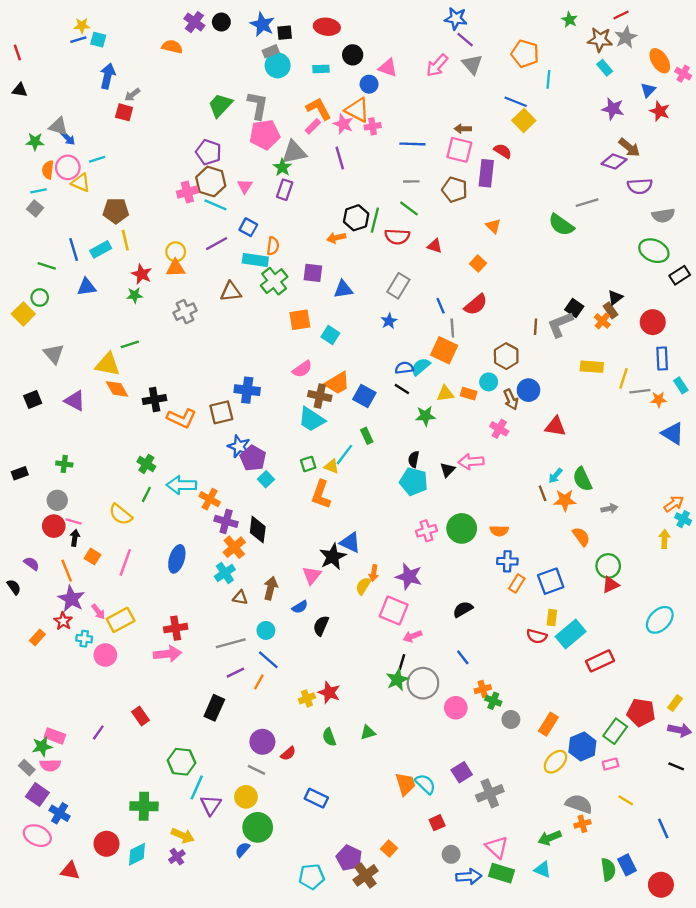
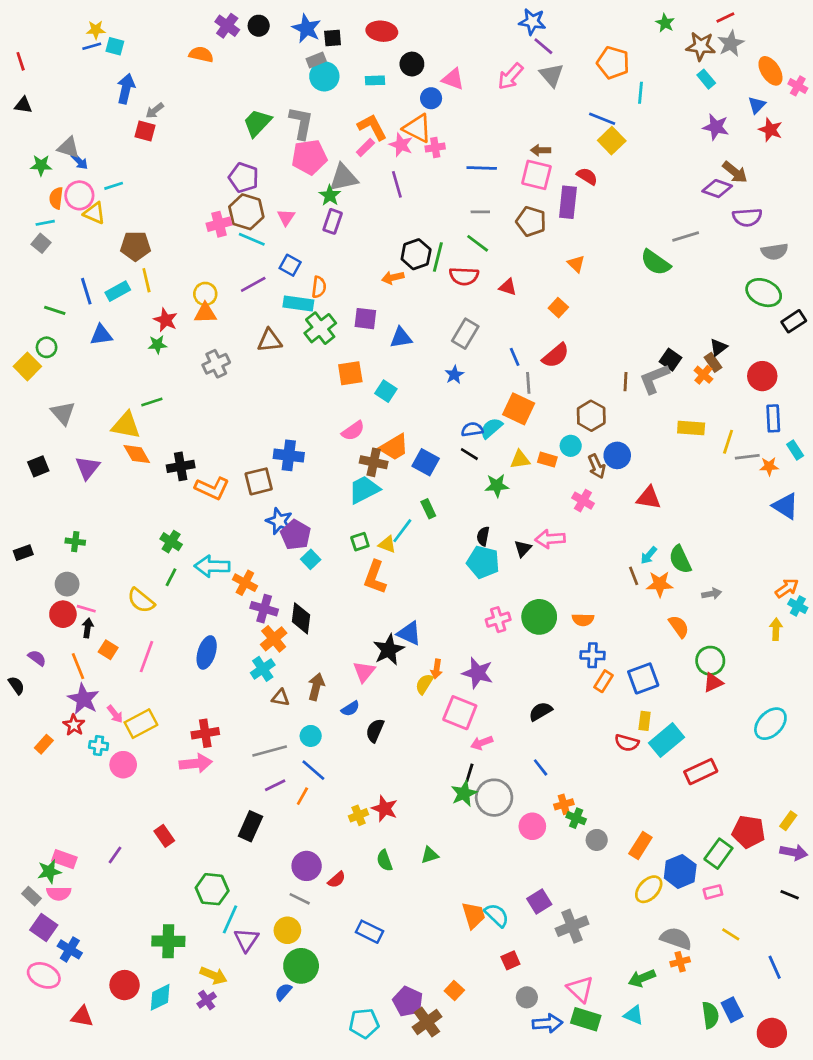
purple triangle: (75, 401) -> (88, 468), turned 40
cyan trapezoid: (312, 419) -> (364, 490), turned 120

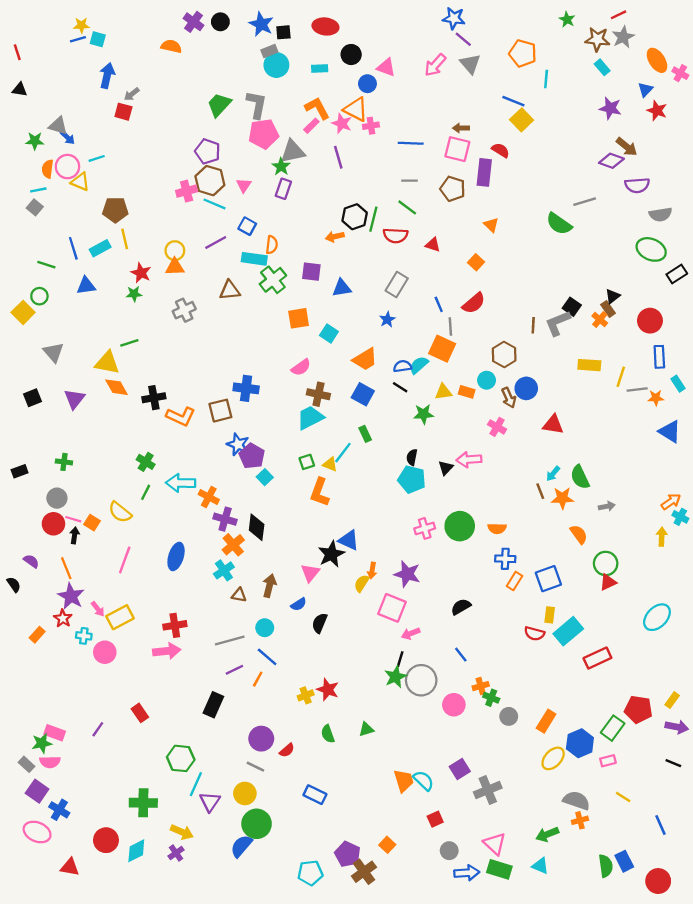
orange trapezoid: (394, 447) -> (365, 359), moved
orange square: (108, 650) -> (92, 523), moved
blue semicircle: (283, 992) -> (241, 846), size x1.5

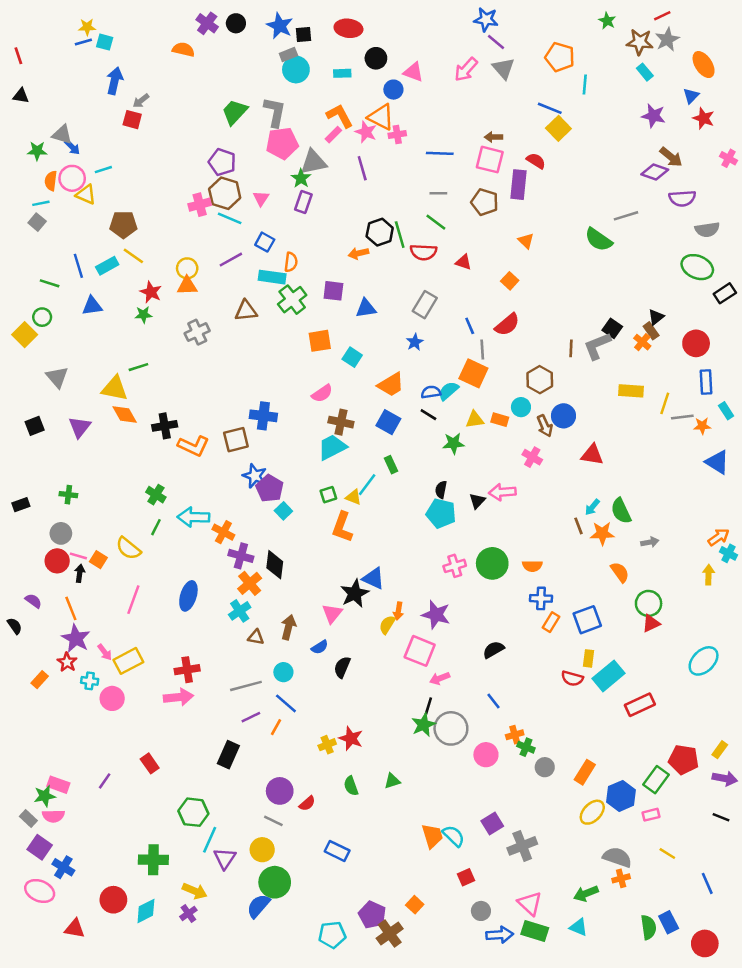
pink cross: (680, 73) -> (729, 158), moved
green line: (373, 219) -> (400, 235), turned -30
yellow line: (125, 239) -> (133, 256), turned -42

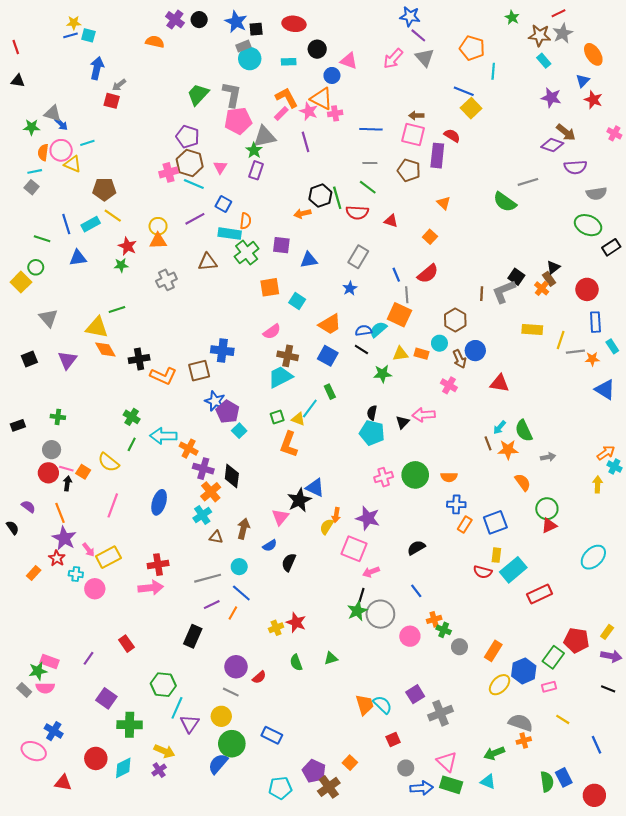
purple square: (40, 847) -> (106, 698), moved
blue rectangle: (337, 851) -> (272, 735), moved

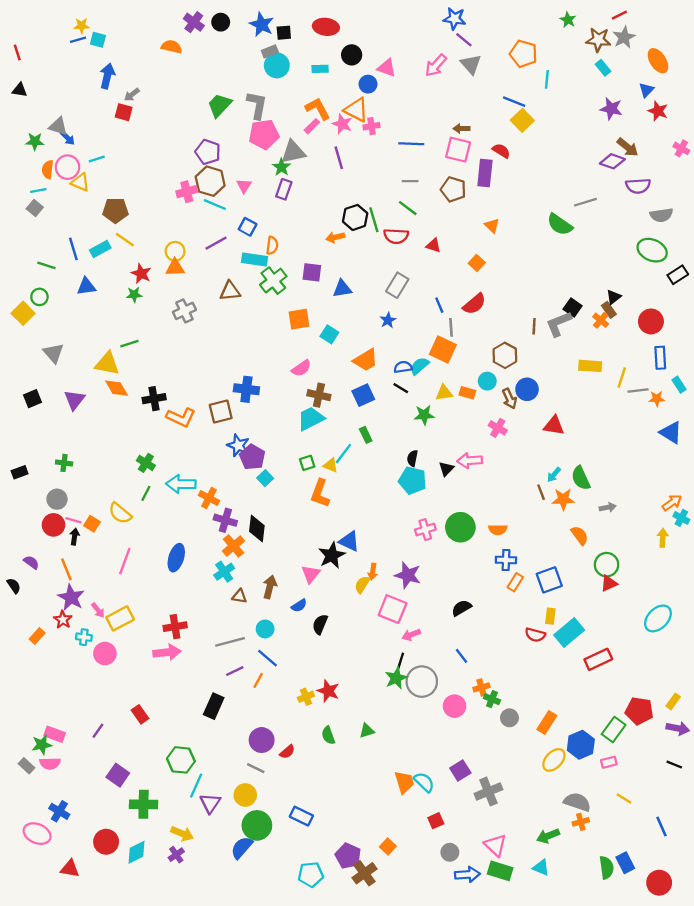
blue square: (328, 356) -> (363, 395), turned 36

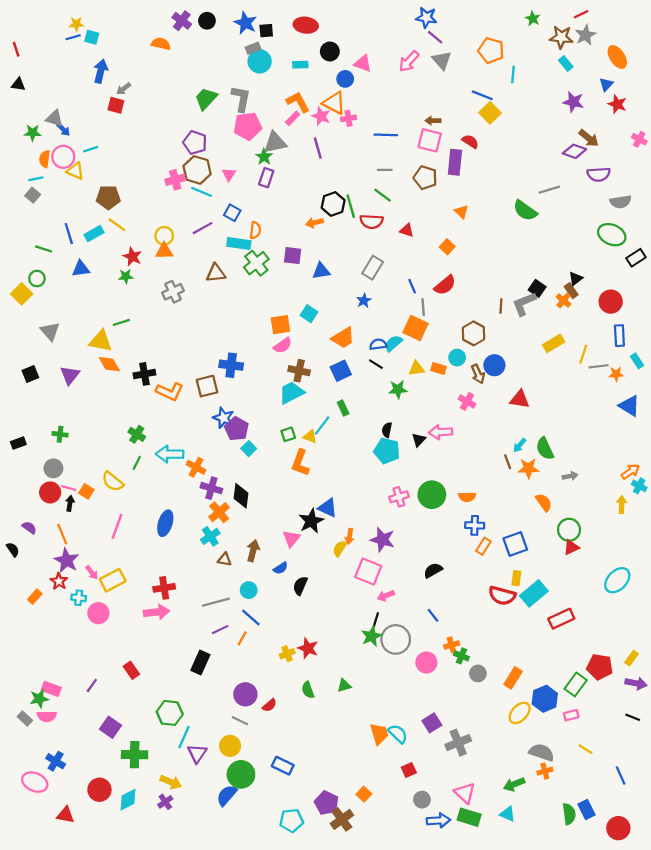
orange square: (299, 319) -> (280, 325), moved
yellow rectangle: (590, 366) -> (554, 343), turned -35
red semicircle: (535, 635) -> (502, 596), size x1.4

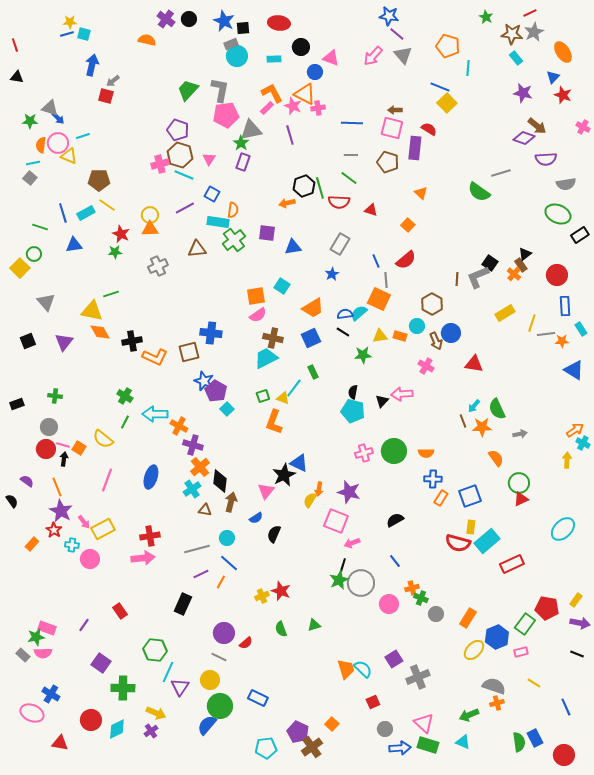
black diamond: (241, 496) -> (220, 481), moved

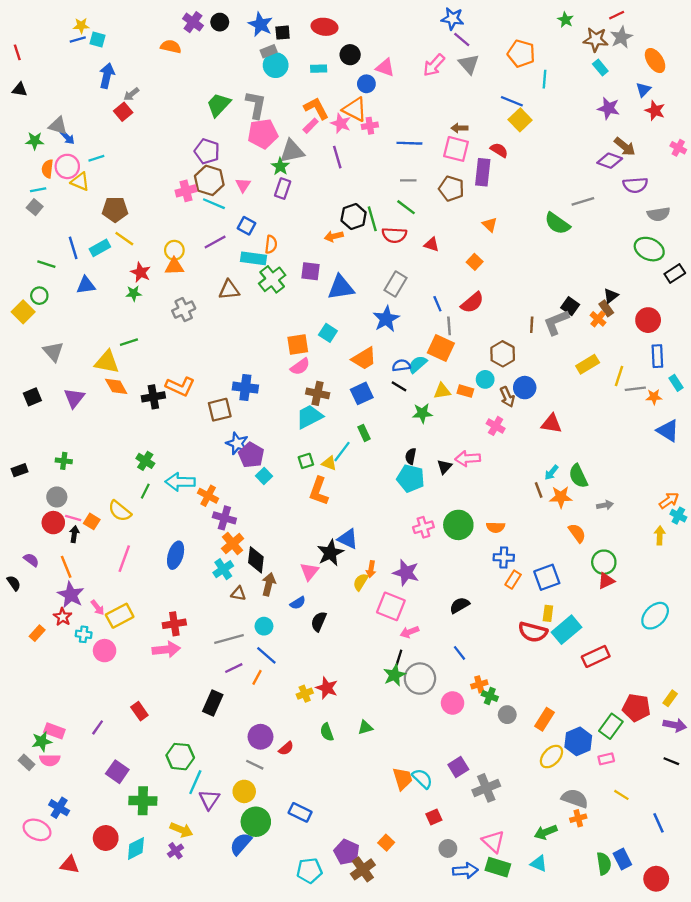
red square: (106, 96) -> (123, 112), turned 35
blue triangle: (293, 247) -> (341, 287), size x1.4
blue star: (332, 274) -> (386, 319), size x1.6
orange L-shape: (155, 357) -> (180, 386), moved

